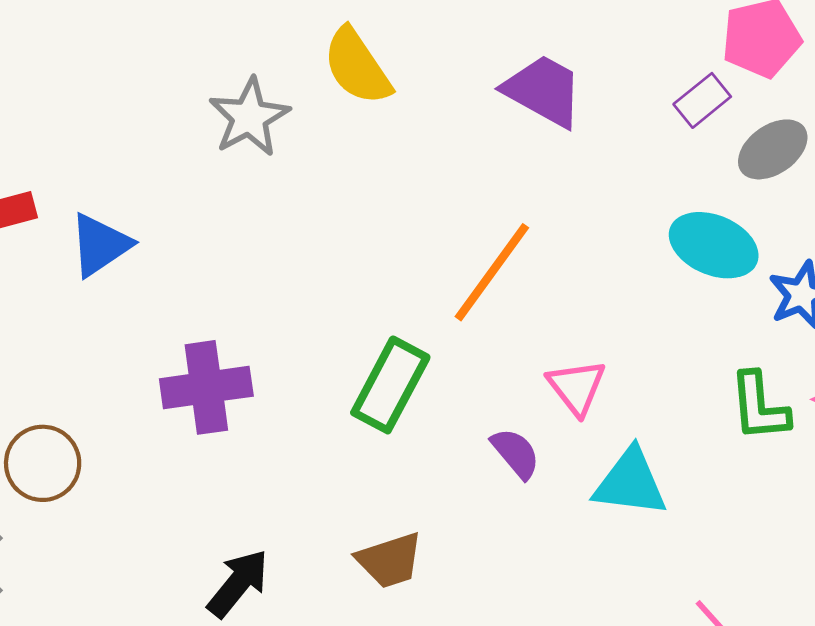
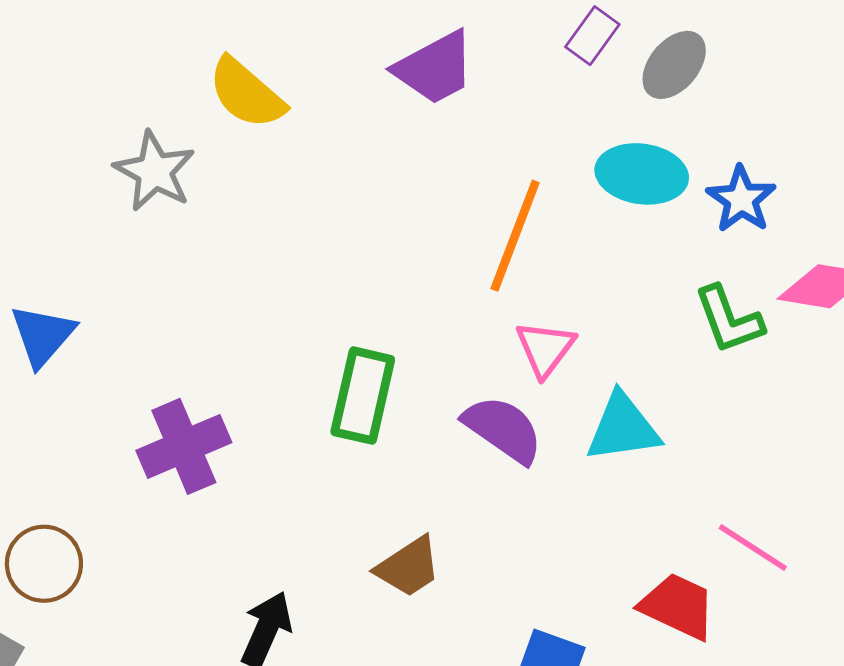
purple trapezoid: (543, 91) -> (435, 68), turned 138
orange line: (492, 272) -> (515, 236), moved
pink triangle: (577, 387) -> (545, 348), turned 30
purple semicircle: (516, 453) -> (503, 429), size x1.5

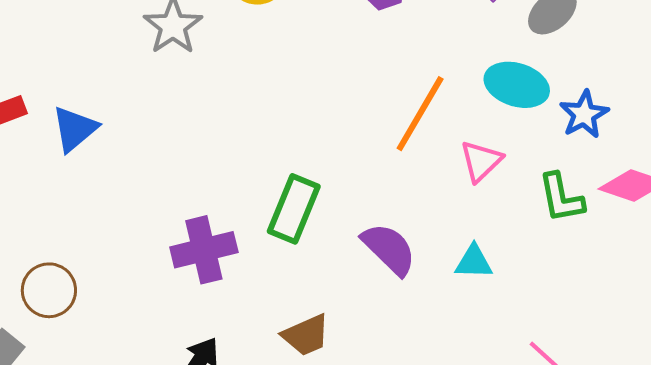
pink triangle: (545, 348) -> (481, 161), moved
cyan triangle: (623, 428) -> (474, 262), size x0.7
purple cross: (184, 446) -> (204, 250), moved

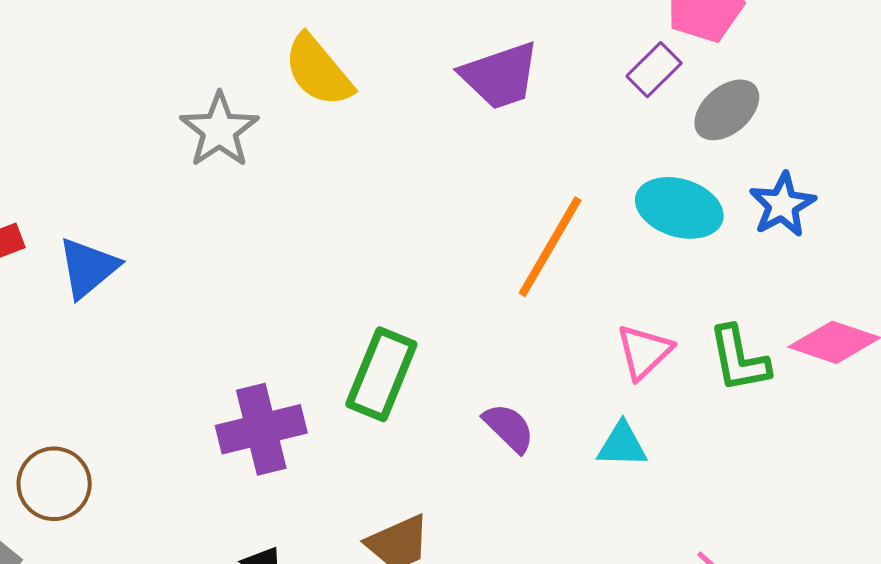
blue star: (584, 114) -> (782, 205), moved
pink triangle: (481, 161) -> (644, 352), moved
purple semicircle: (389, 249) -> (509, 428), size x0.7

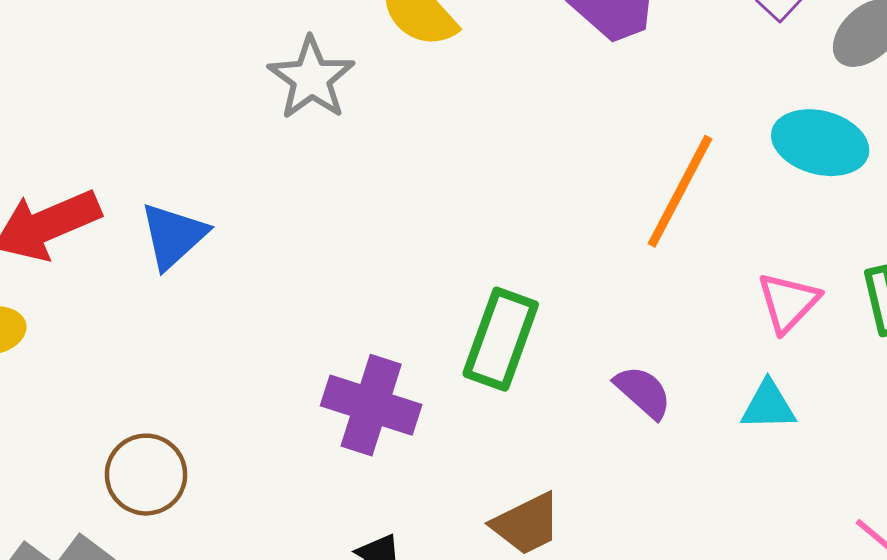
purple cross: (261, 429) -> (371, 405), turned 34

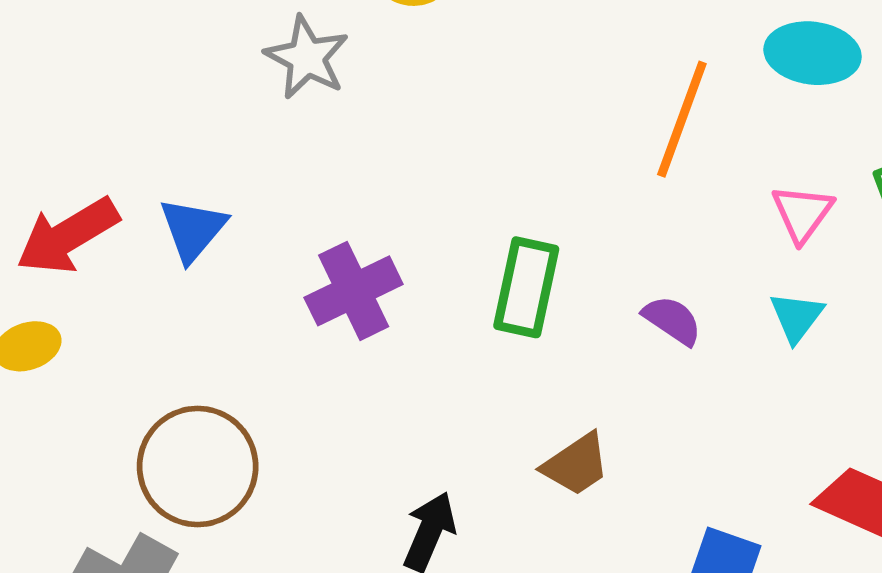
purple cross: (371, 405) -> (354, 291), moved, turned -36
cyan triangle: (768, 406) -> (797, 317), turned -44
brown circle: (146, 475) -> (198, 466), size x1.5

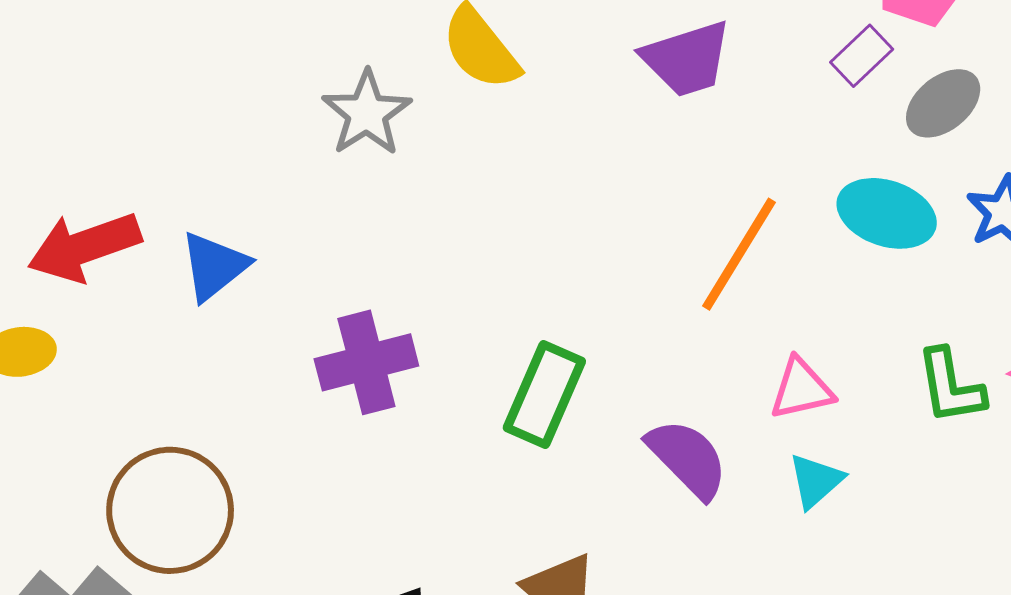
pink triangle: (802, 213) -> (801, 389), moved, turned 30
purple semicircle: (672, 320) -> (687, 458), size x1.4

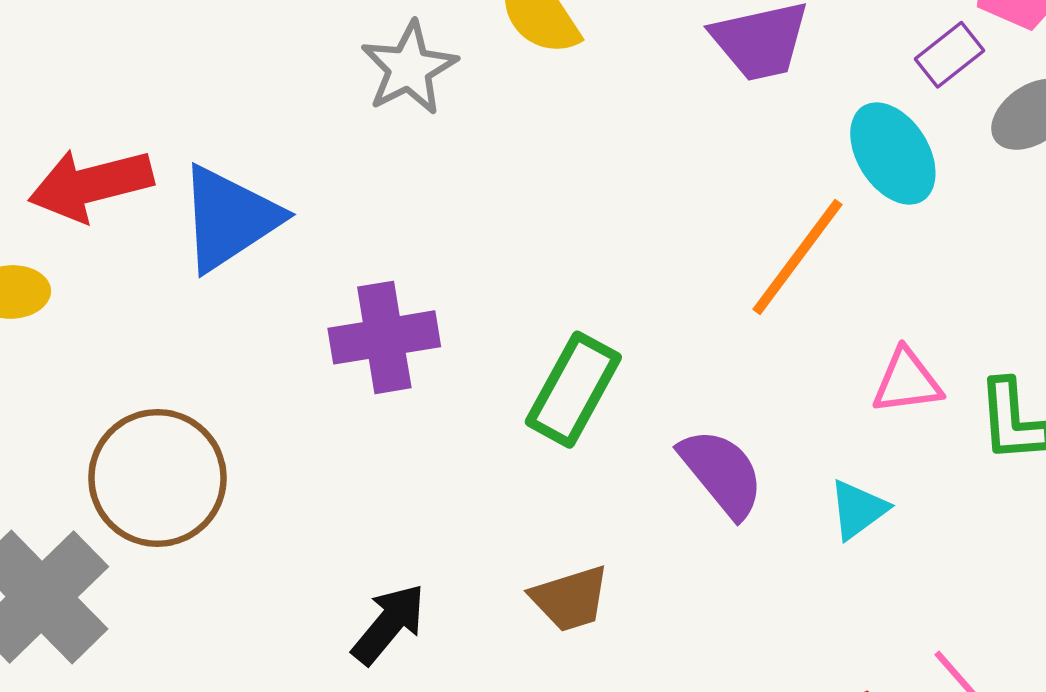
cyan ellipse: (887, 213) -> (893, 154), moved, turned 34
blue triangle: (214, 266) -> (229, 218), size x1.4
pink triangle: (801, 389) -> (907, 381), moved

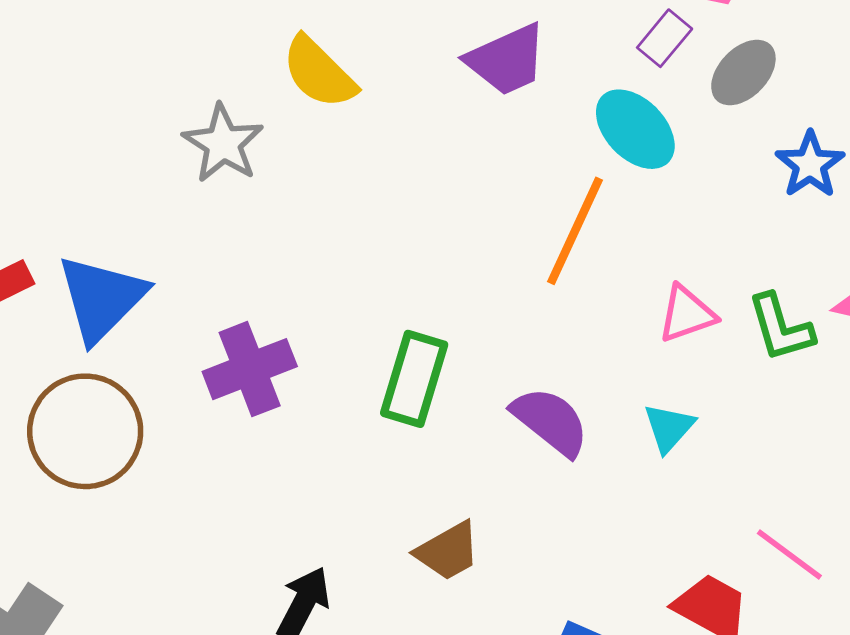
brown circle: (157, 478) -> (85, 431), moved

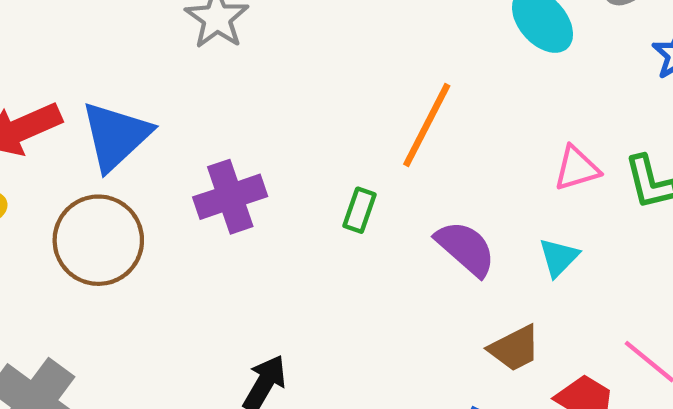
orange line: (575, 231) -> (427, 125), moved
green rectangle: (414, 379) -> (359, 210), size x0.6
brown trapezoid: (448, 551) -> (515, 348), moved

